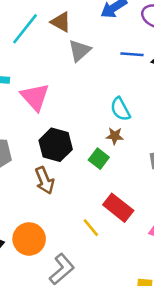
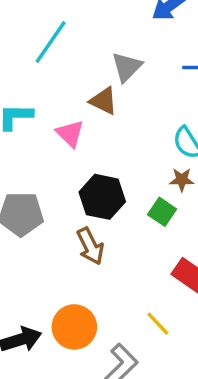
brown triangle: (61, 22) -> (104, 101), moved
pink triangle: (35, 97) -> (70, 134), size x0.7
yellow line: (91, 228) -> (158, 324), moved

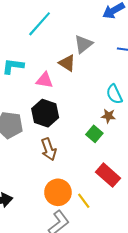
pink triangle: (70, 134) -> (45, 80), turned -42
black hexagon: (102, 197) -> (45, 113), moved
orange circle: (74, 327) -> (58, 192), moved

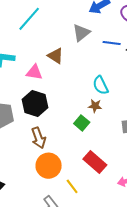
gray triangle: (83, 44) -> (81, 33), moved
orange circle: (58, 192) -> (49, 166), moved

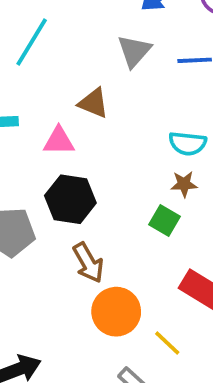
cyan semicircle: (101, 85) -> (188, 143), turned -48

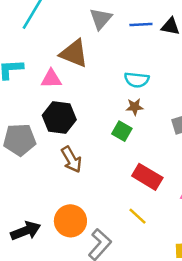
brown triangle: (93, 103) -> (74, 53), size x1.4
orange circle: (116, 312) -> (70, 221), moved
yellow line: (167, 343) -> (138, 216), moved

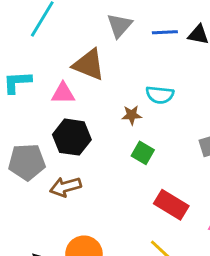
brown star: (135, 107) -> (132, 115), moved
brown arrow: (71, 160) -> (65, 187), moved, turned 104

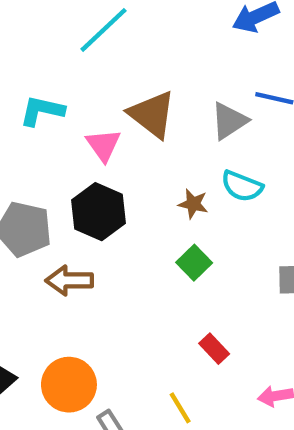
gray triangle: (119, 25) -> (229, 121), moved
pink triangle: (63, 93) -> (103, 145), turned 40
red rectangle: (171, 205) -> (214, 349), size x0.6

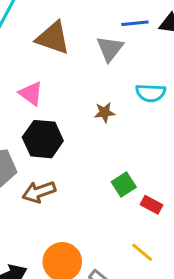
brown triangle: (152, 114) -> (53, 38), moved
cyan semicircle: (242, 186) -> (151, 93), moved
green square: (194, 263) -> (124, 185), moved, turned 30

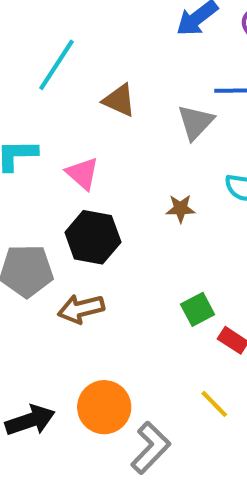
brown triangle: (53, 38) -> (119, 100), size x0.7

